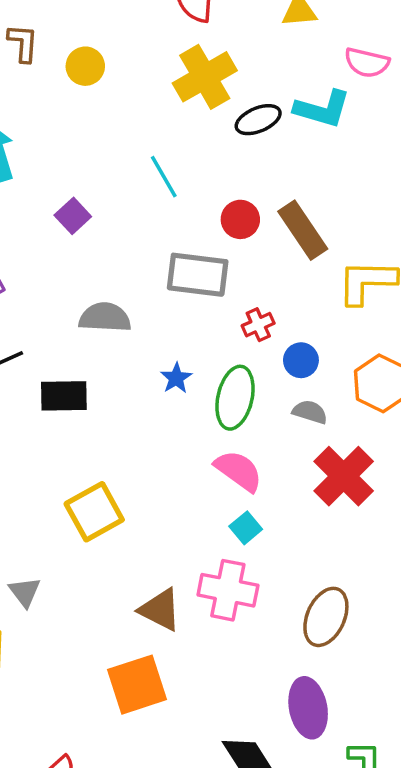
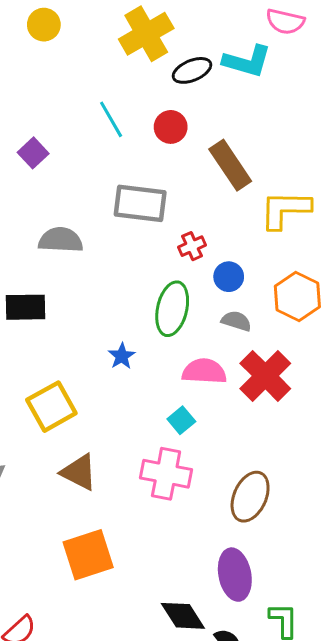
red circle: (240, 219) -> (171, 127), moved
blue star: (176, 378) -> (122, 356), moved
pink semicircle: (239, 471) -> (204, 371), moved, turned -33
brown triangle: (160, 610) -> (79, 472), moved

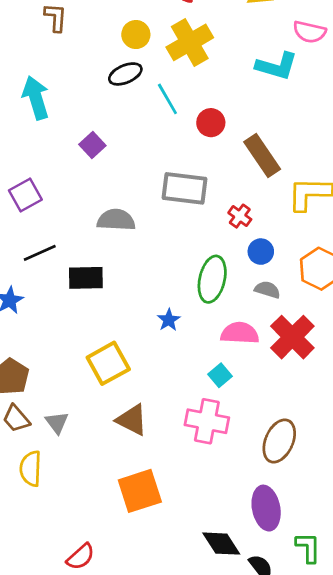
yellow circle: (44, 25) -> (136, 35), moved
black ellipse: (192, 70) -> (125, 74), moved
cyan line: (111, 119) -> (167, 99), moved
red cross: (192, 246) -> (240, 216), moved, turned -30

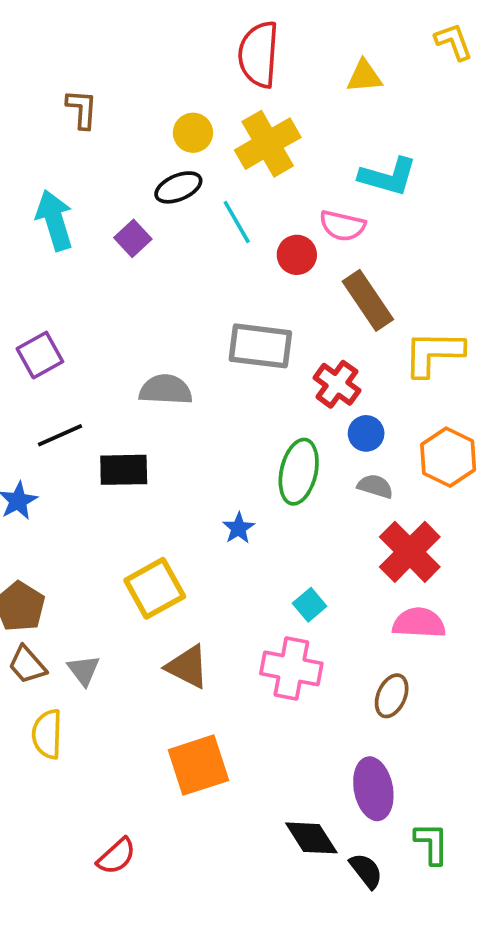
pink semicircle: (309, 32) -> (342, 226), moved
purple square: (92, 145) -> (133, 238), moved
red cross: (240, 216) -> (337, 384), size x1.4
pink semicircle: (240, 333) -> (419, 623), moved
brown ellipse: (279, 441) -> (392, 696), size x0.7

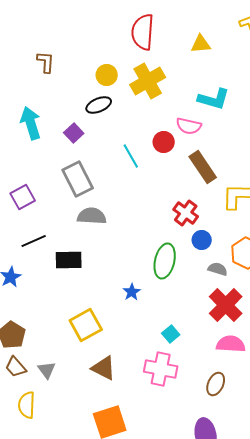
cyan line: (237, 222) -> (131, 156), moved
gray rectangle: (260, 346) -> (78, 179), moved, turned 56
gray semicircle: (375, 486) -> (218, 269), moved

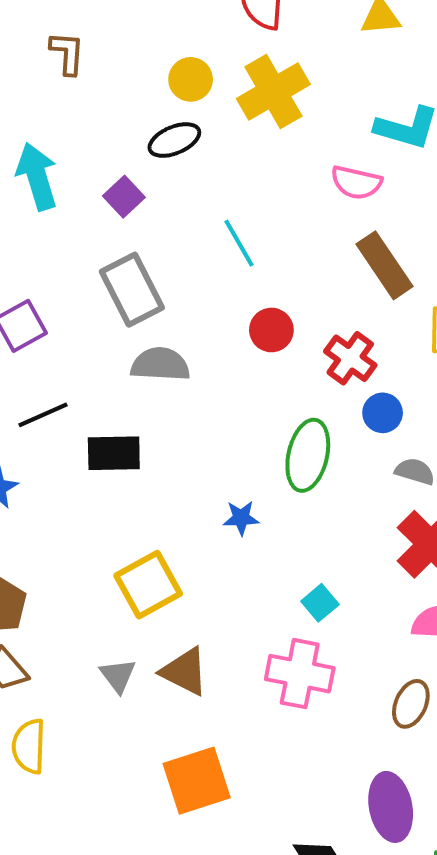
red circle: (164, 142) -> (271, 330), moved
blue star: (132, 292) -> (241, 518), turned 30
gray triangle: (47, 370) -> (118, 676), moved

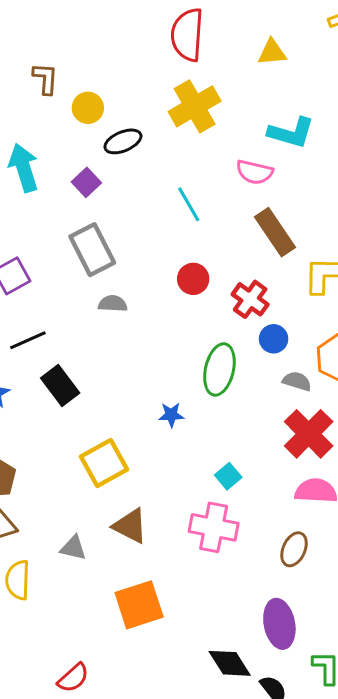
yellow circle: (191, 79) -> (88, 108), moved
cyan line: (239, 243) -> (189, 204), moved
gray semicircle: (160, 364) -> (113, 304), size x0.7
black rectangle: (114, 453) -> (60, 386), moved, turned 54
gray triangle: (118, 676) -> (73, 548), moved, turned -40

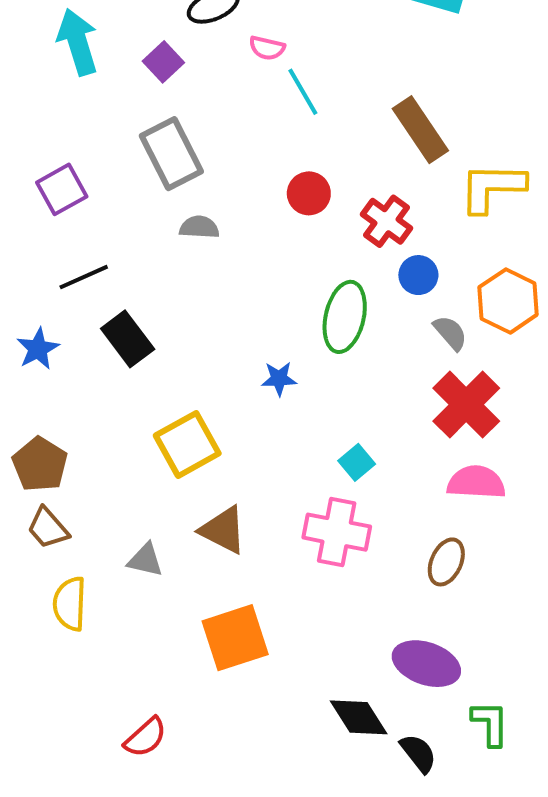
pink semicircle: (255, 172) -> (267, 48), moved, size x0.7
gray semicircle: (297, 381) -> (450, 333), turned 32
purple ellipse: (279, 624) -> (426, 664), turned -60

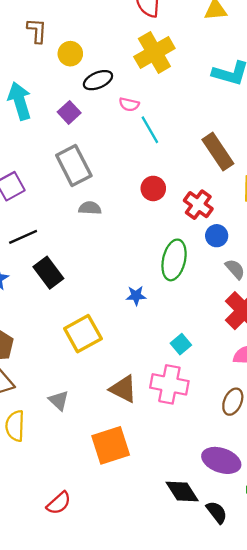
brown triangle: (223, 530) -> (123, 389), moved
gray triangle: (145, 560) -> (59, 400), turned 30

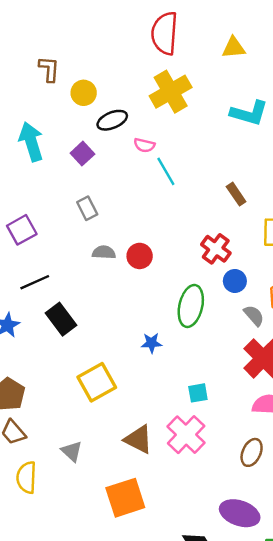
brown rectangle: (218, 152) -> (236, 194), size x0.6
gray rectangle: (74, 165) -> (87, 208), size x0.6
red circle: (153, 188) -> (140, 256), moved
cyan square: (181, 344) -> (198, 393), turned 30
pink cross: (169, 384) -> (186, 435), turned 33

